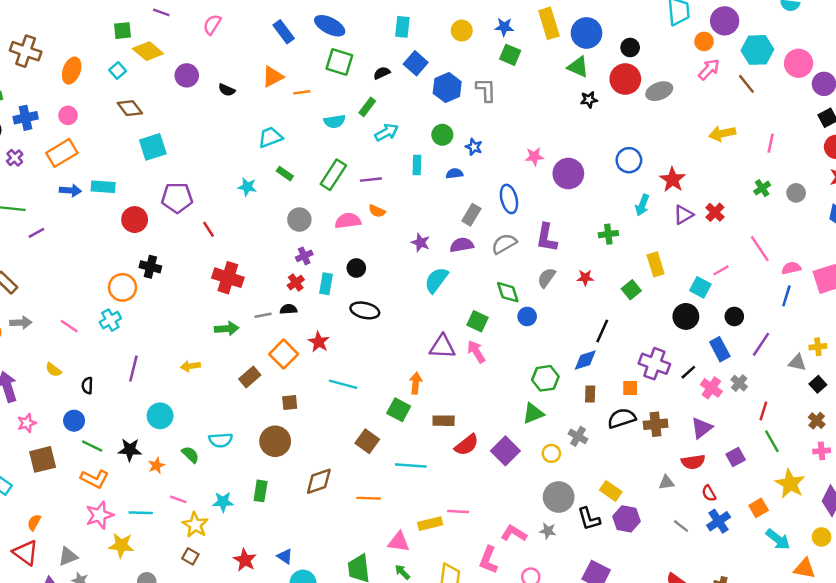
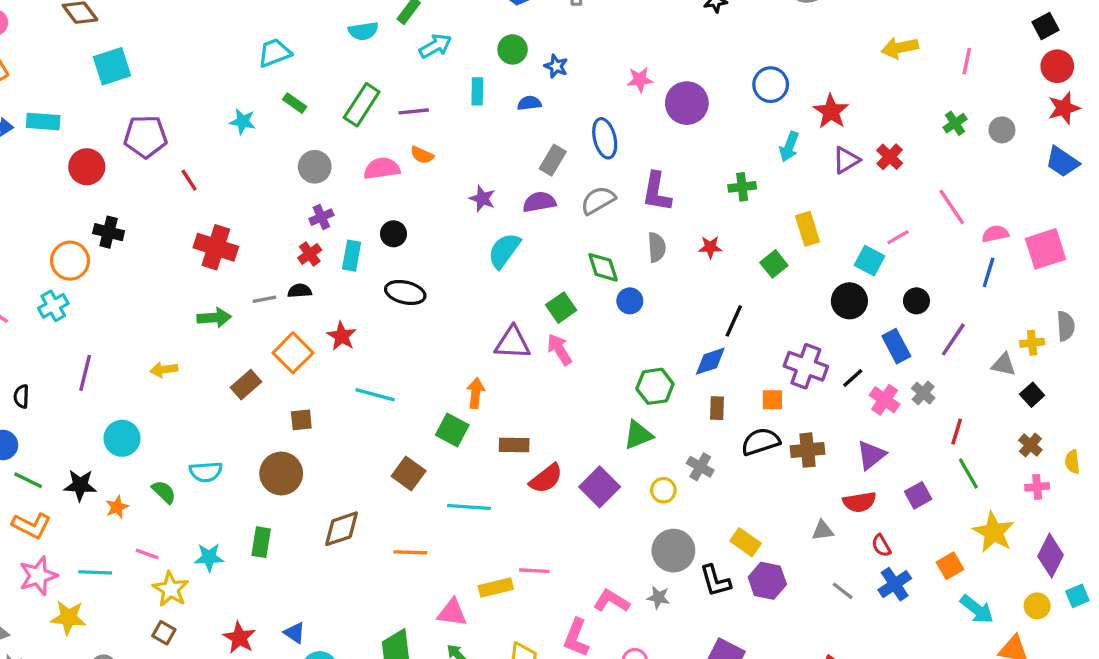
gray semicircle: (547, 278) -> (657, 247), turned 140
green square: (477, 321) -> (561, 308), turned 30

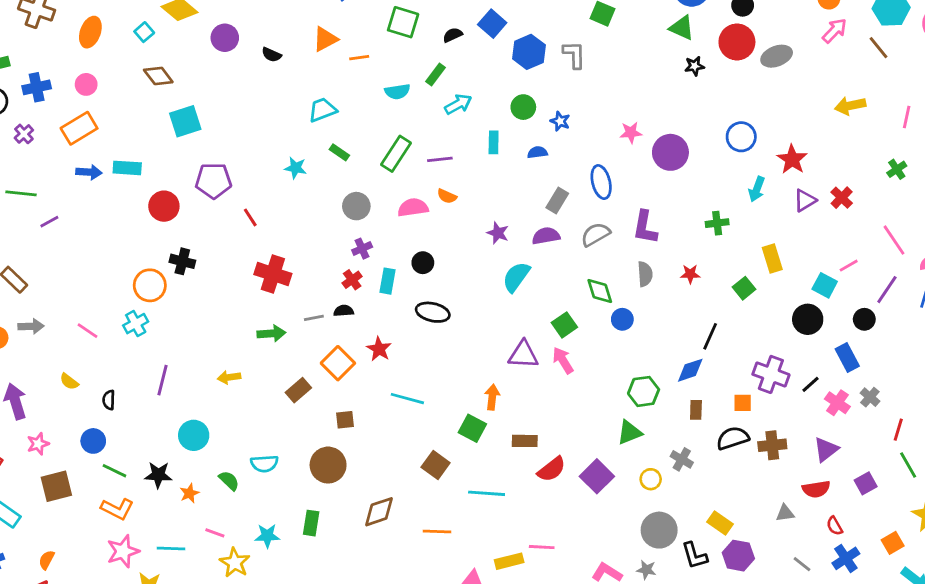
purple line: (953, 339) -> (887, 290), moved

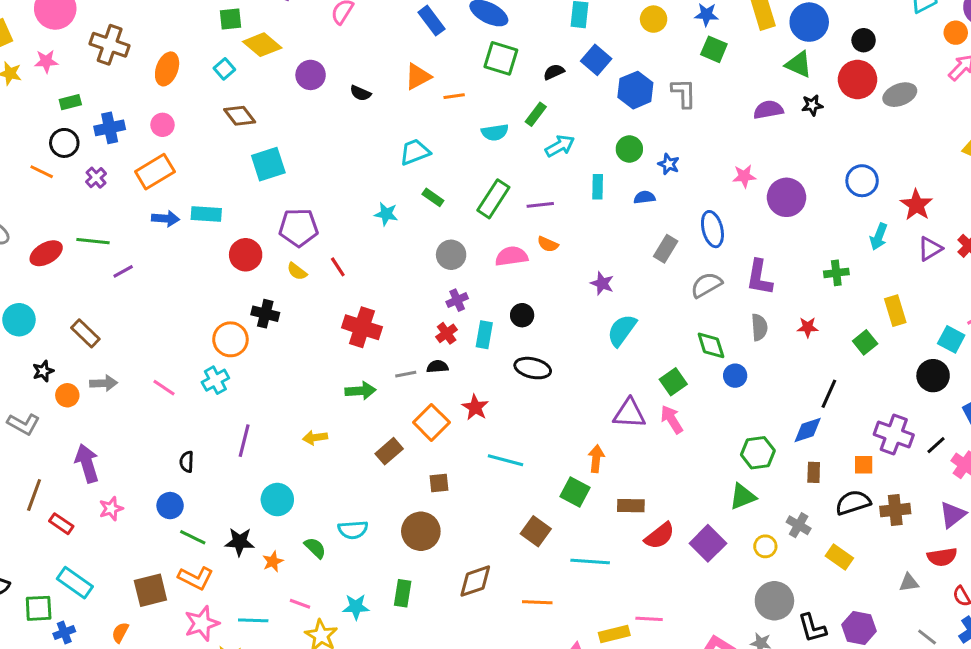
purple semicircle: (546, 236) -> (768, 110), moved
yellow semicircle: (69, 382) -> (297, 271), moved
brown square: (56, 486) -> (150, 590), moved
yellow rectangle: (720, 523) -> (839, 557), moved

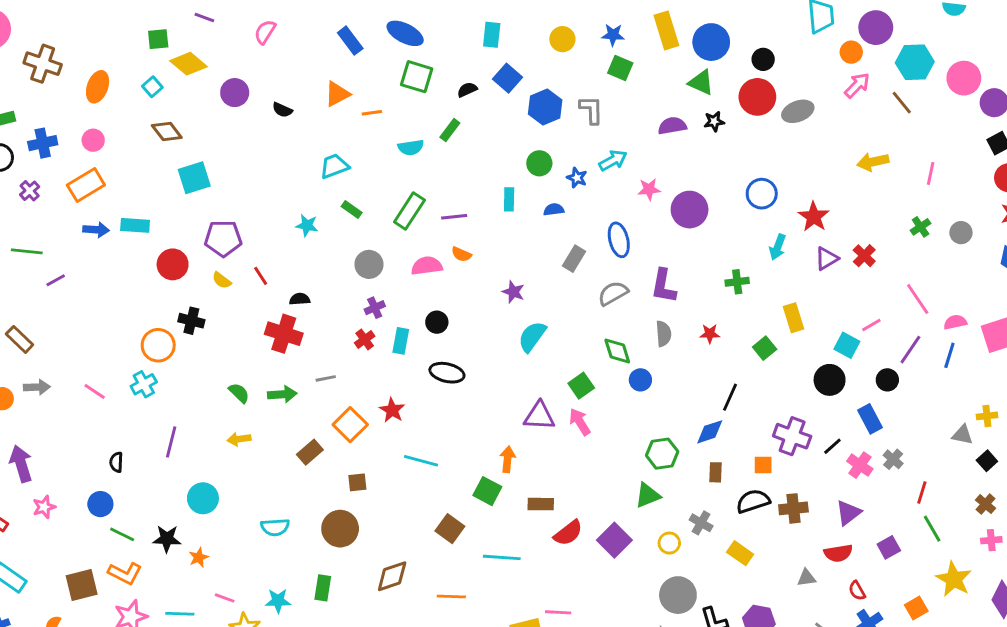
cyan arrow: (560, 146) -> (613, 160), moved
black semicircle: (437, 367) -> (300, 299), moved
green semicircle: (315, 548) -> (239, 393), moved

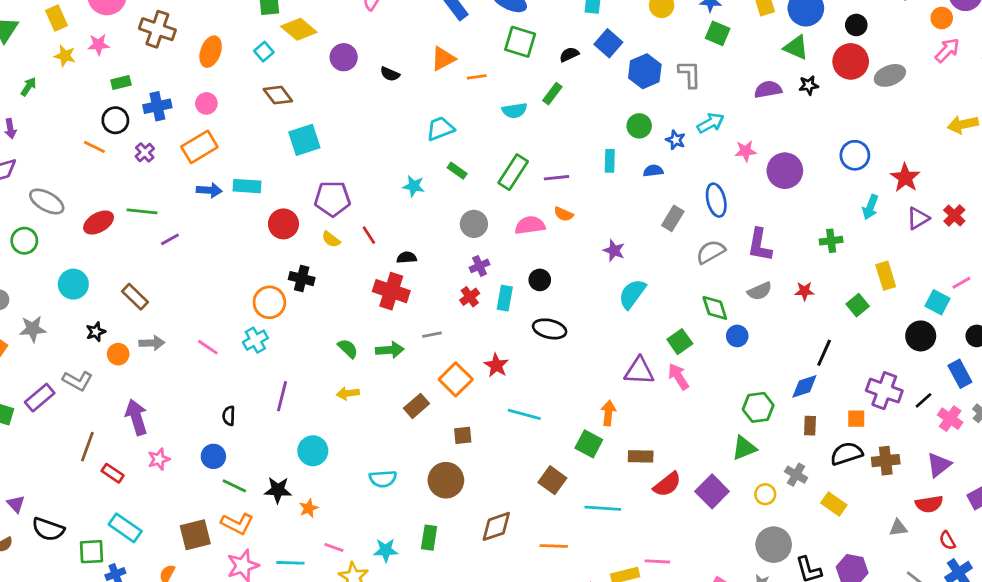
gray semicircle: (664, 334) -> (760, 291), turned 70

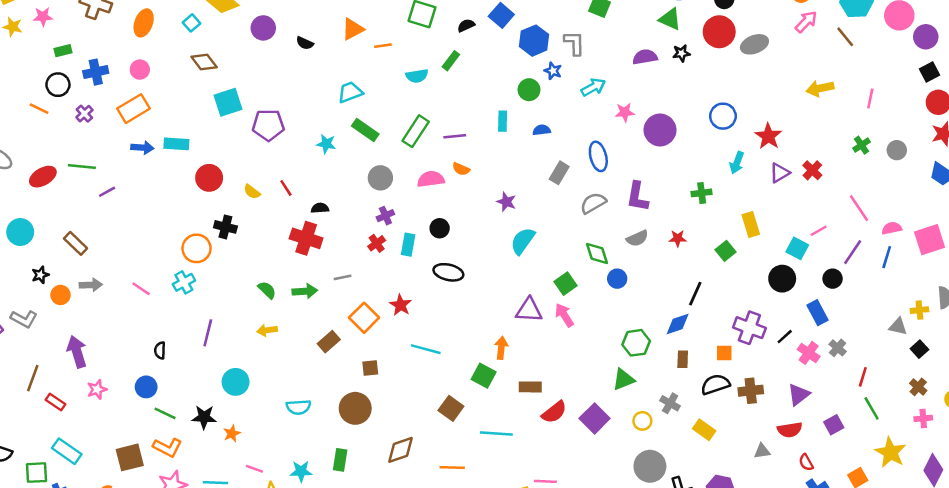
blue star: (676, 140) -> (553, 71), moved
green rectangle: (457, 171) -> (365, 130), size x1.5
purple pentagon: (332, 199) -> (268, 125), moved

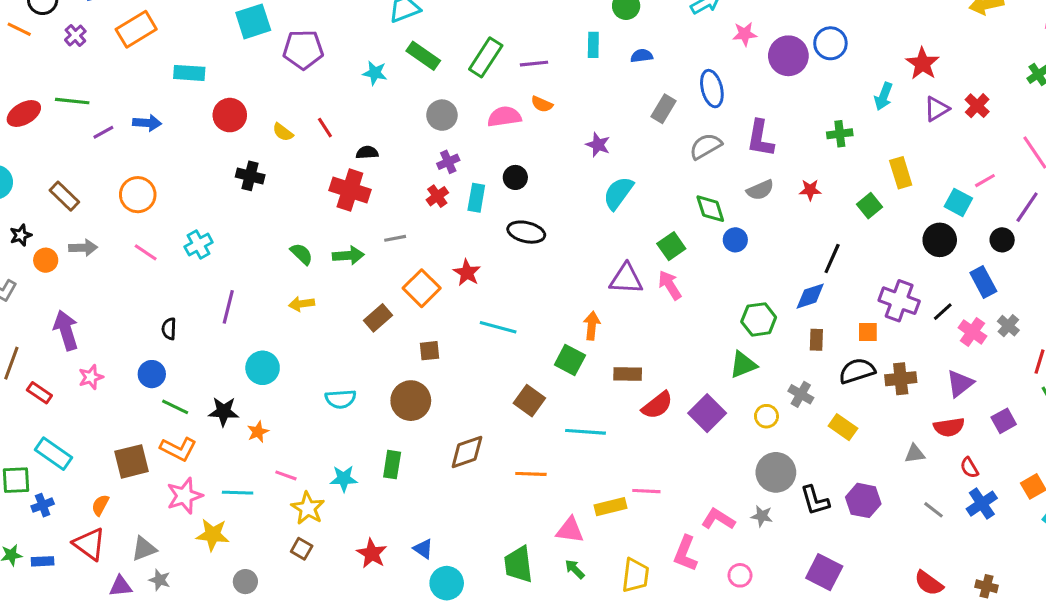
blue circle: (723, 116) -> (830, 43), moved
blue arrow: (142, 148) -> (147, 123), moved
orange circle: (197, 248) -> (138, 195), moved

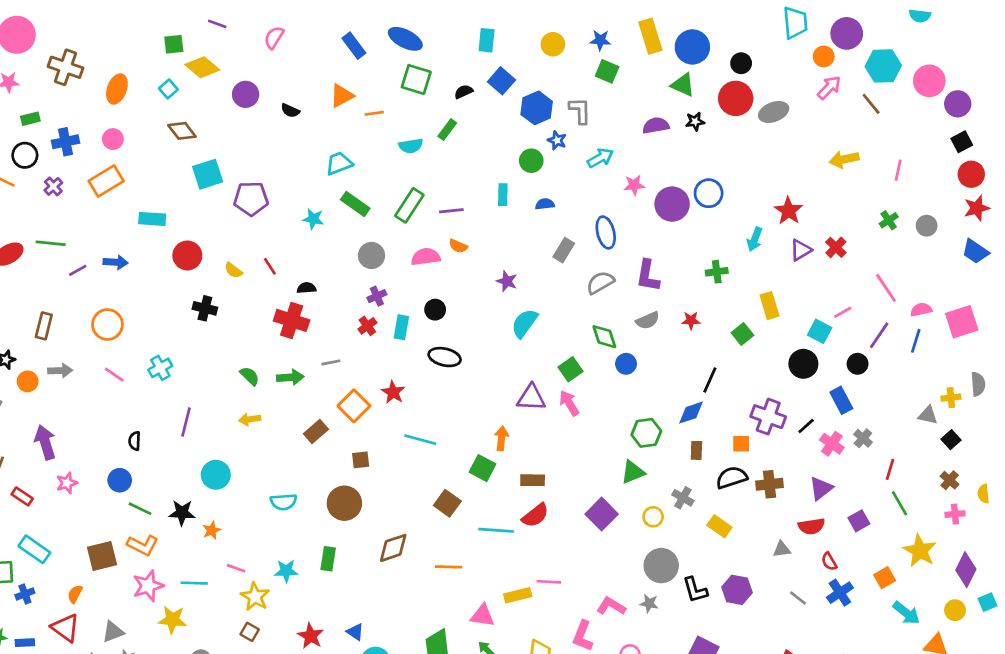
brown rectangle: (64, 196) -> (44, 326), turned 60
red semicircle: (657, 405) -> (535, 515), moved

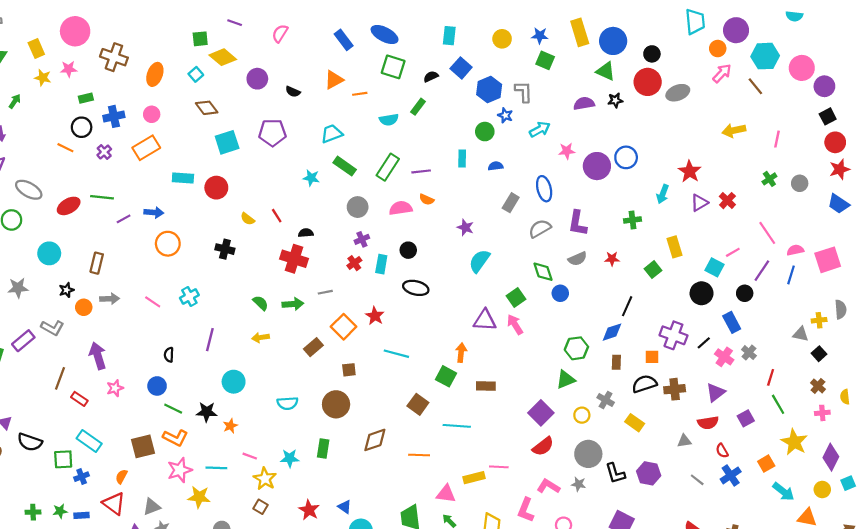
purple pentagon: (251, 199) -> (272, 133), moved
red circle: (187, 255) -> (216, 188), moved
orange circle: (107, 325) -> (168, 244), moved
red semicircle: (535, 515) -> (543, 446), moved

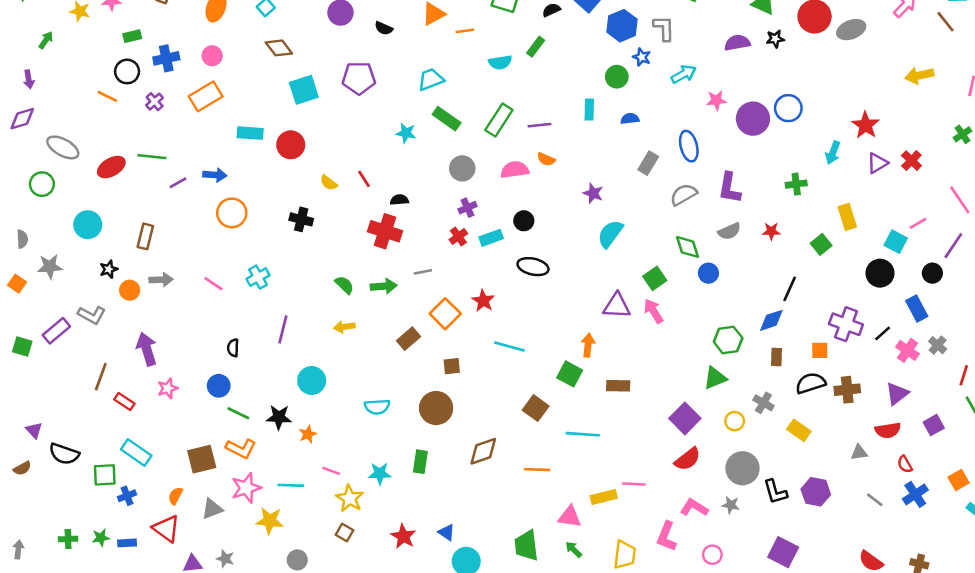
cyan rectangle: (381, 264) -> (491, 238), turned 60
gray triangle: (152, 507) -> (212, 509), moved

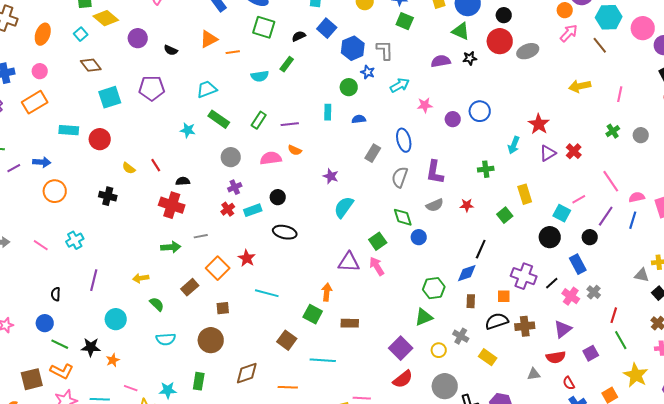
purple circle: (753, 119) -> (453, 119), size x0.6
green rectangle: (499, 120) -> (259, 120), size x0.7
gray semicircle: (684, 195) -> (400, 177), turned -40
green semicircle: (344, 285) -> (157, 304), moved

